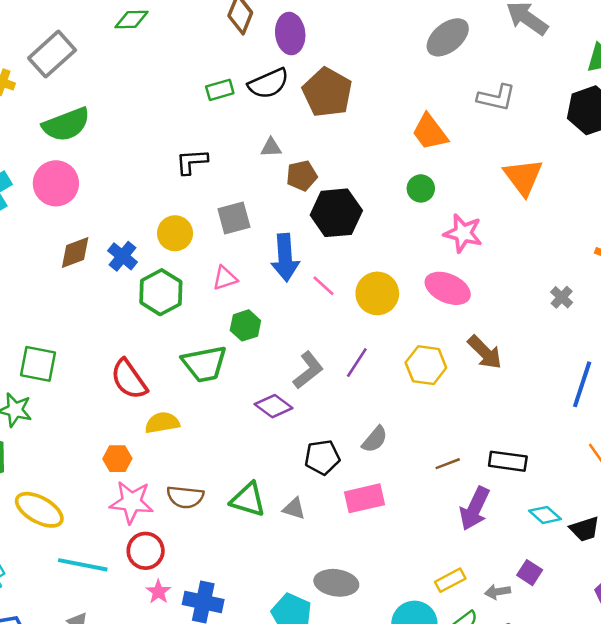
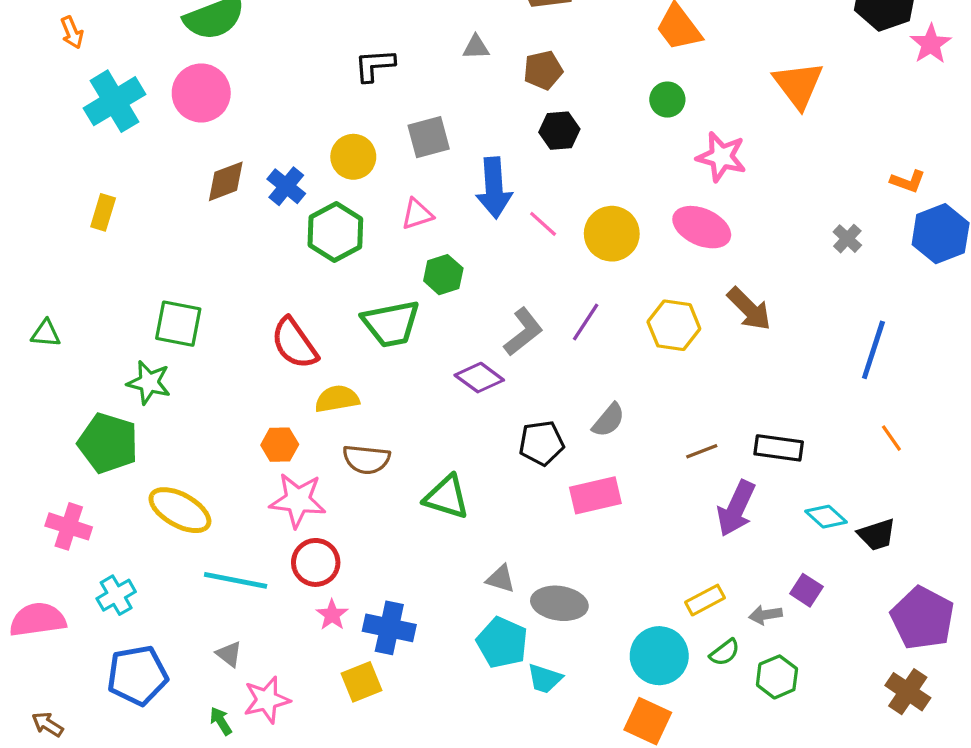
brown pentagon: (302, 176) -> (543, 70), moved
black hexagon: (336, 213) -> (559, 131), size x0.6
brown semicircle: (185, 497) -> (366, 459), moved
gray triangle: (294, 509) -> (501, 579), moved

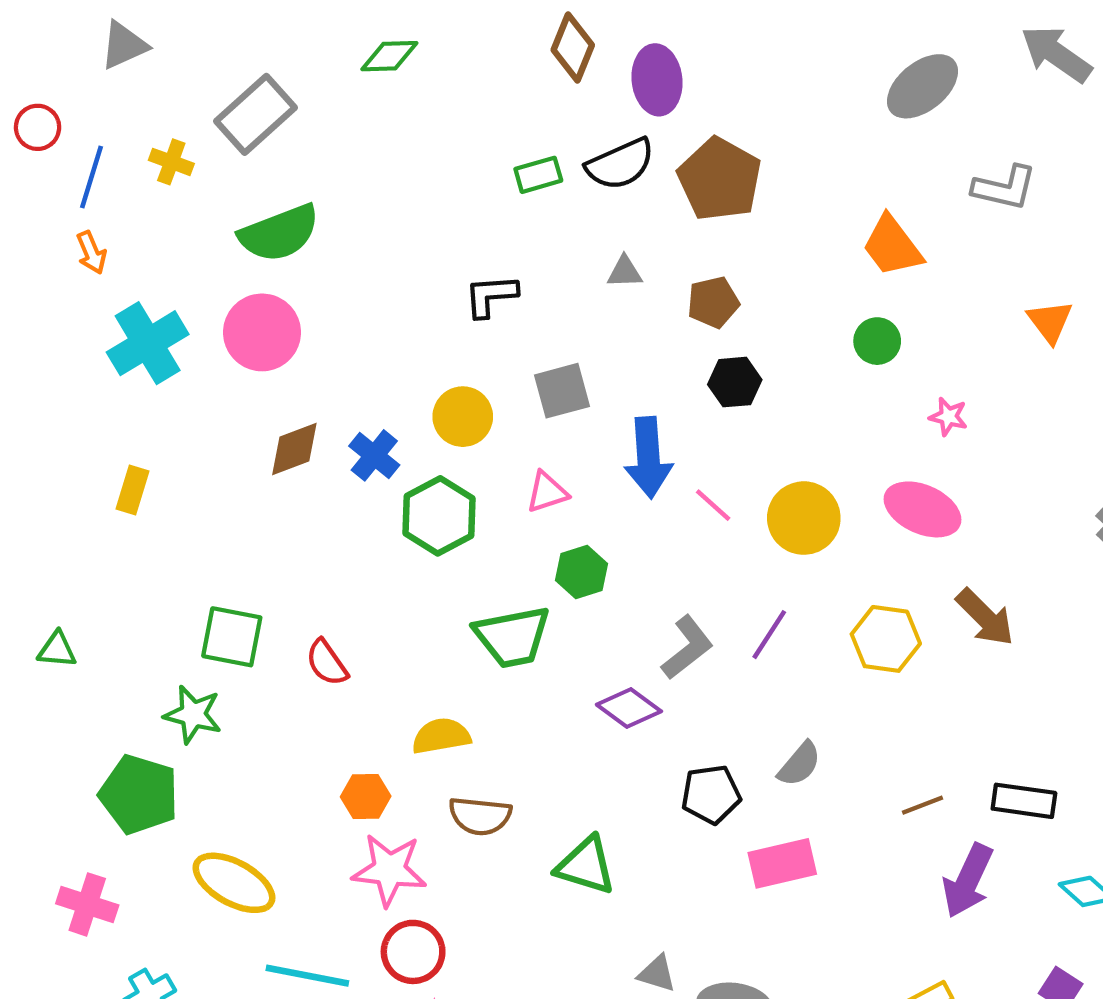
orange triangle: (798, 85) -> (1050, 322), size x0.7
pink star: (721, 157) -> (948, 417), size x0.6
red semicircle: (294, 343) -> (327, 663), moved, size x0.7

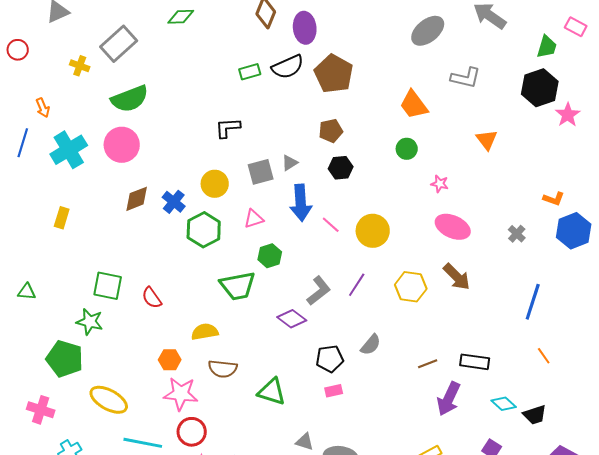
blue line: (91, 177) -> (23, 143), moved
gray triangle: (625, 272) -> (290, 163), moved, turned -30
pink ellipse: (923, 509) -> (453, 227), moved
pink rectangle: (782, 863) -> (334, 391), moved, size x0.6

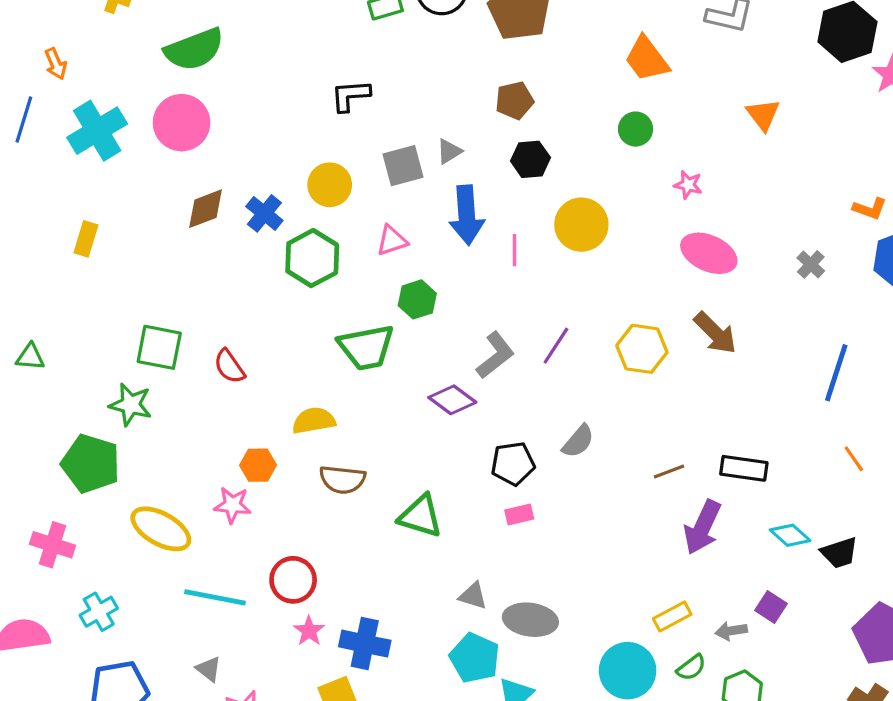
pink line: (331, 225) -> (514, 250), turned 48
yellow circle: (373, 231) -> (581, 225), moved
pink star: (181, 394) -> (233, 505), moved, size x0.7

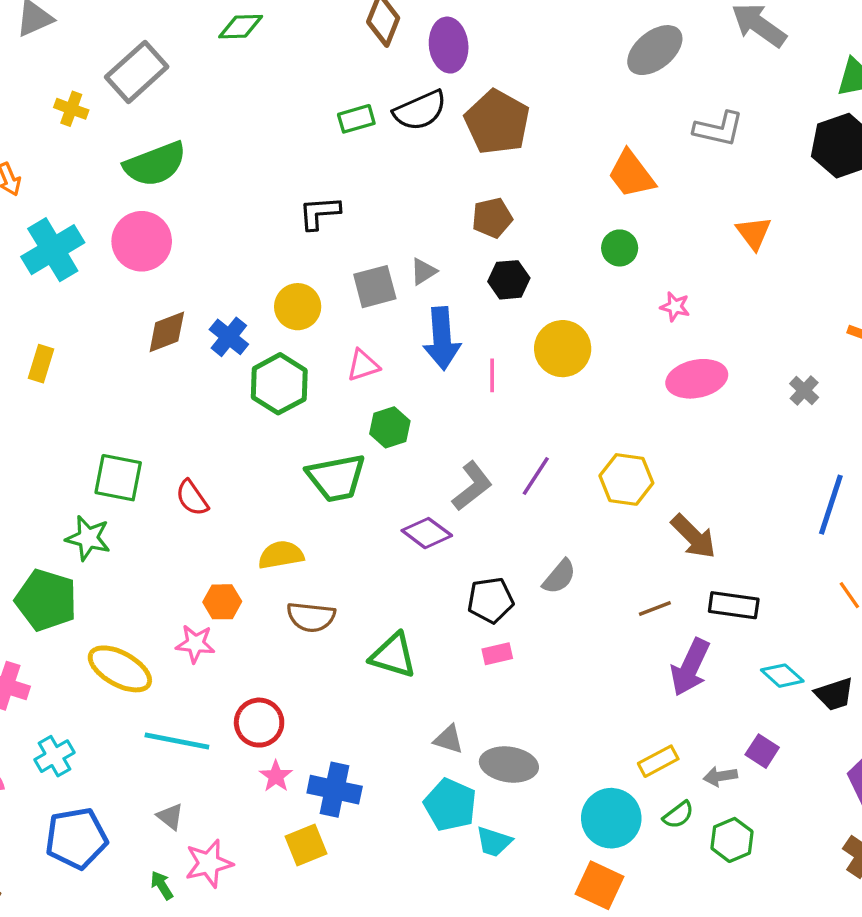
pink ellipse: (709, 253) -> (697, 379), turned -36
brown arrow: (715, 333) -> (693, 536), moved

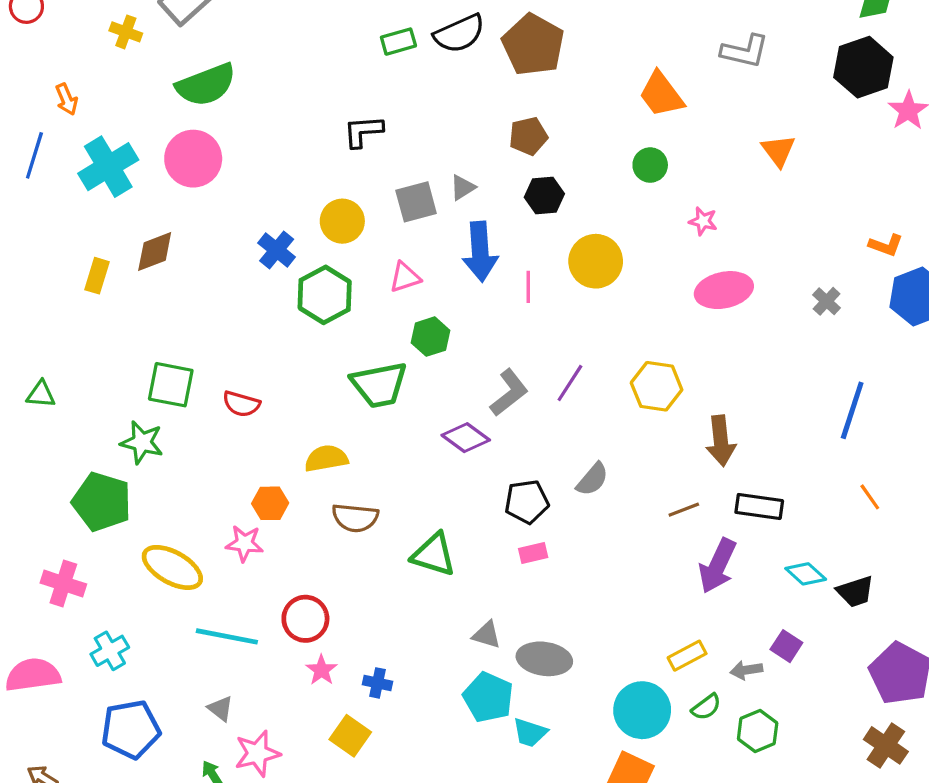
brown diamond: (167, 332) -> (155, 252), moved
red semicircle: (192, 498) -> (241, 404), turned -39
brown arrow: (693, 536) -> (721, 441), turned 39
blue cross: (335, 790) -> (378, 683), size x0.6
yellow square: (306, 845) -> (350, 736), turned -33

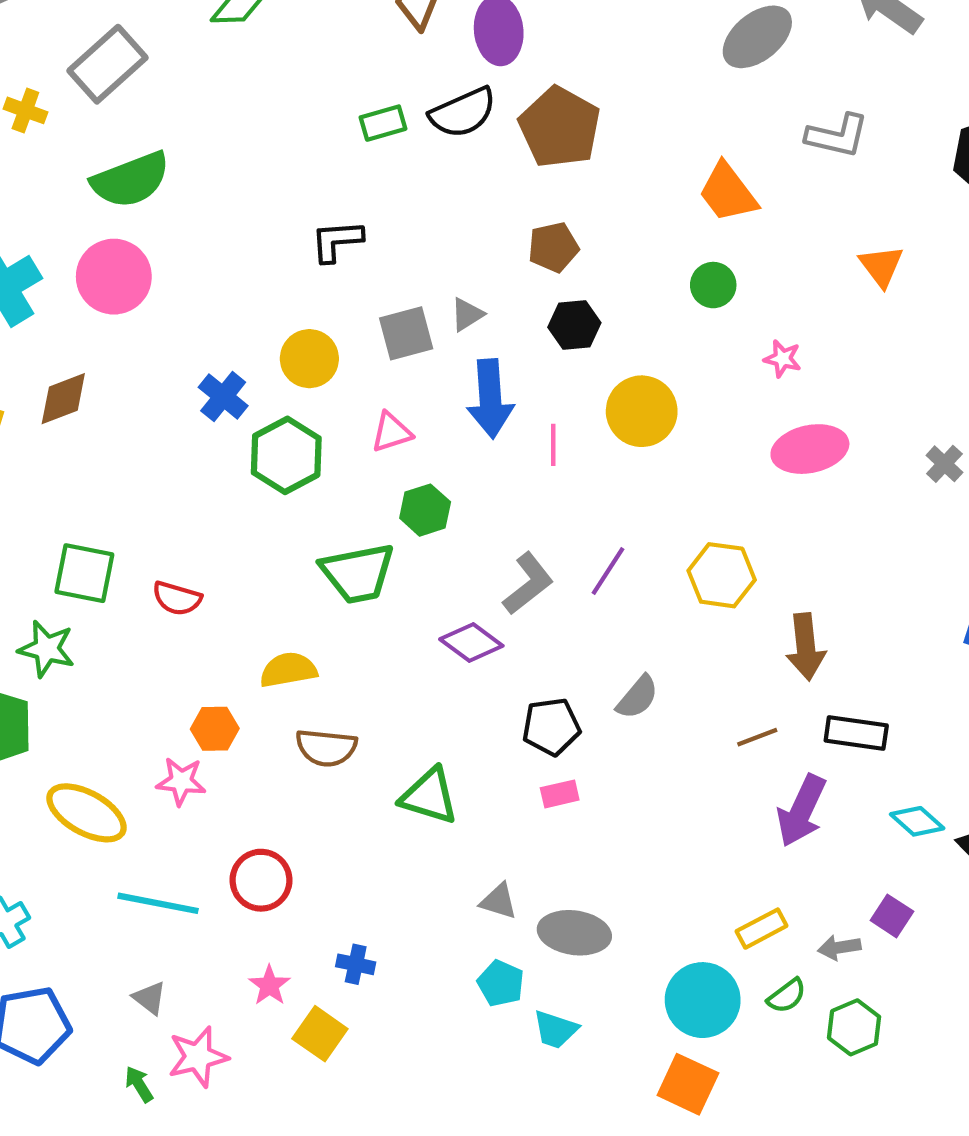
pink star: (321, 670) -> (269, 985), moved
cyan pentagon: (488, 697) -> (501, 983), size x0.7

